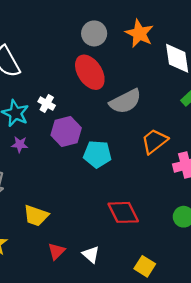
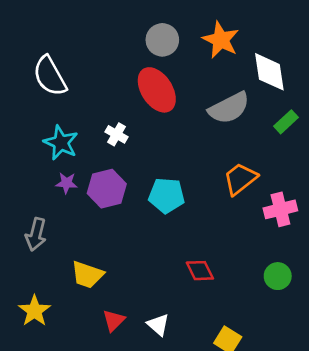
gray semicircle: (125, 101) -> (229, 108), moved
white cross: (47, 104) -> (116, 134), moved
purple hexagon: (66, 132) -> (107, 189), moved
red diamond: (123, 212) -> (200, 271), size x0.7

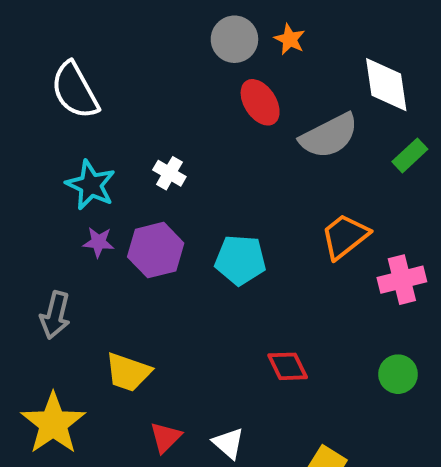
orange star: (221, 40) -> (290, 39), moved, size x0.6
red ellipse: (157, 90) -> (260, 102), moved, size x0.7
yellow star: (34, 311) -> (53, 423), size x1.4

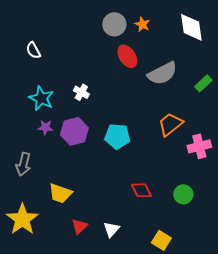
white diamond: (386, 85) -> (191, 27), moved
white semicircle: (75, 90) -> (33, 50), size x0.6
green circle: (398, 374) -> (183, 194), moved
white triangle: (229, 443) -> (111, 229), turned 30

